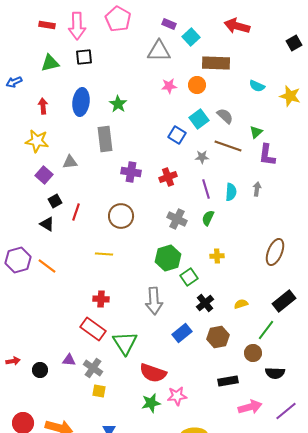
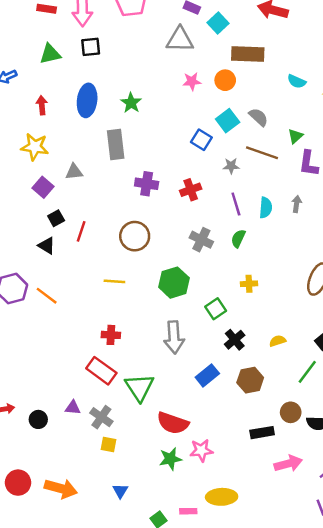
green hexagon: (168, 258) -> (174, 283), moved
brown circle: (253, 353) -> (291, 412), moved

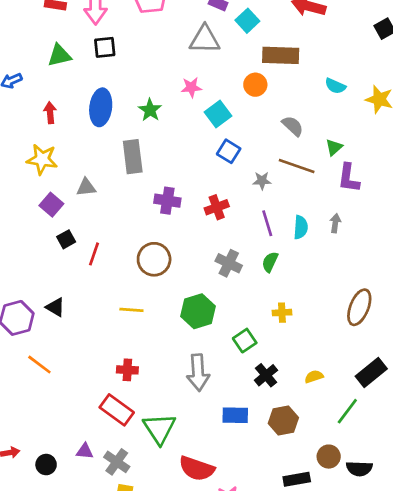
pink star: (192, 81) -> (191, 87), moved
cyan square: (228, 121) -> (218, 114), moved
black triangle: (47, 246) -> (55, 307), moved
orange line: (47, 296) -> (39, 365), moved
blue rectangle: (207, 375) -> (235, 415), turned 40

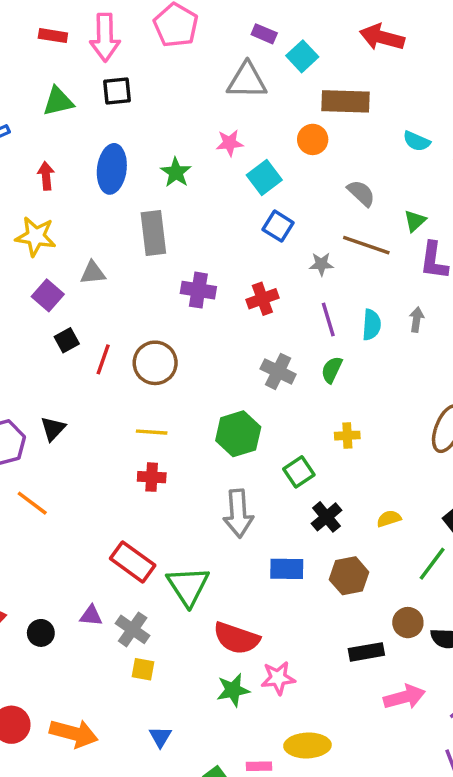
brown circle: (154, 259) -> (155, 363), moved
black triangle: (55, 307) -> (53, 429), turned 42
red cross: (127, 370) -> (152, 477), moved

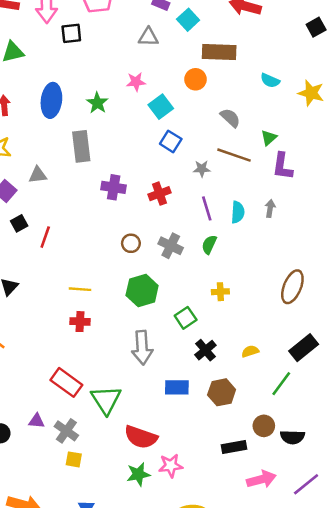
gray triangle: (247, 81) -> (148, 37), size x0.7
black square: (117, 91) -> (71, 33), moved
brown circle: (155, 363) -> (131, 243), moved, size x0.6

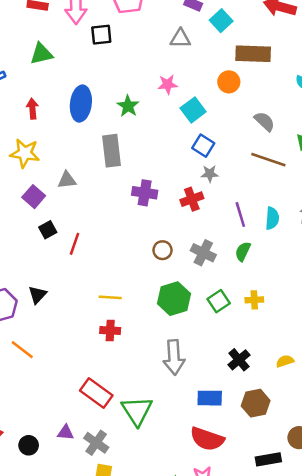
gray star: (202, 169) -> (210, 174), moved
green square: (186, 318) -> (219, 301), moved
red semicircle: (141, 437) -> (207, 439), moved

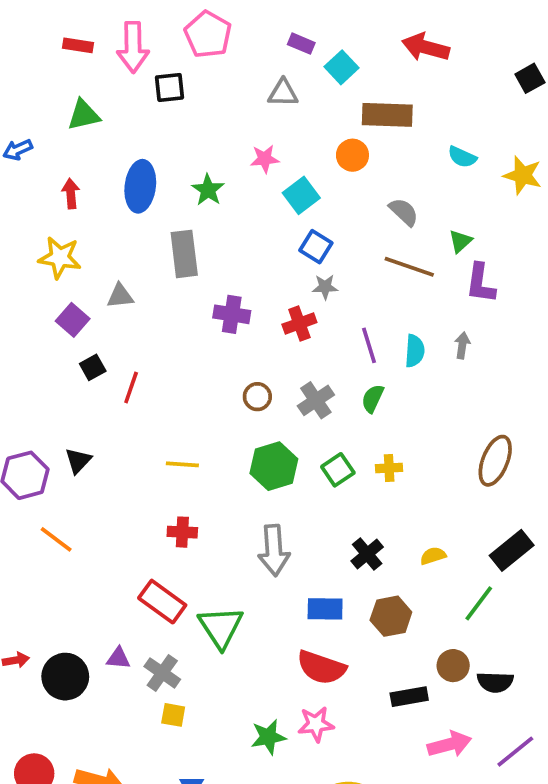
gray cross: (203, 253) -> (316, 400), turned 30
red cross: (110, 331) -> (182, 532), moved
black circle: (29, 445) -> (65, 677), size x1.6

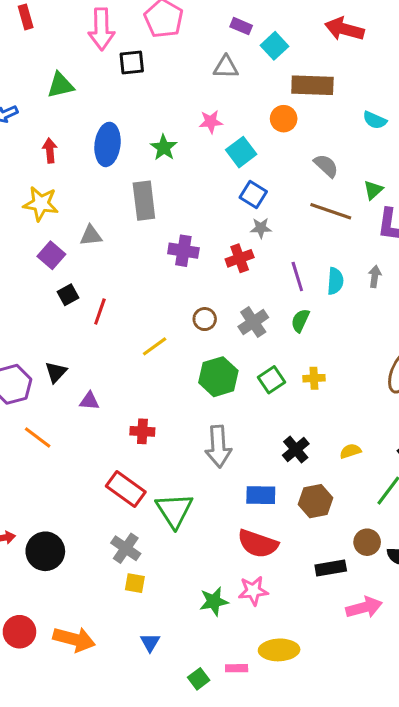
red rectangle: (78, 45) -> (26, 17), moved, turned 65
yellow line: (182, 464) -> (155, 346), moved, turned -40
purple triangle: (118, 658) -> (89, 401), moved

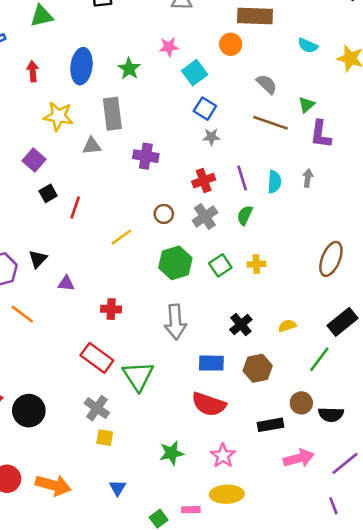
yellow star: (41, 204) -> (58, 116), moved
gray triangle: (91, 236) -> (92, 146), moved
red cross: (240, 258) -> (204, 181), moved
pink star: (253, 591) -> (223, 456), moved, turned -30

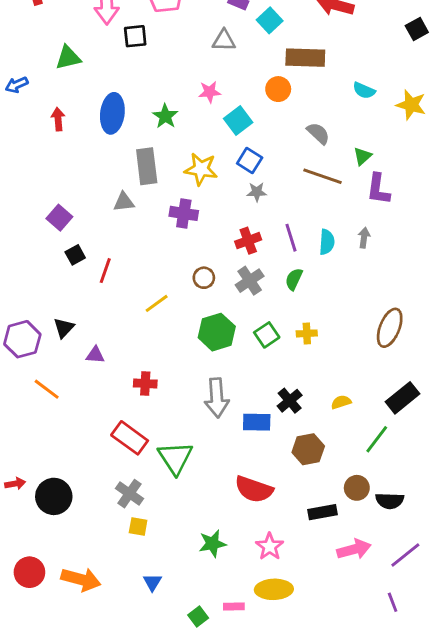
yellow star: (58, 116) -> (201, 169), moved
blue rectangle: (211, 363) -> (257, 422), moved

